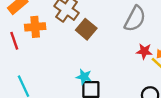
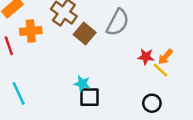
gray semicircle: (135, 19) -> (118, 22), moved

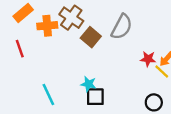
orange cross: (31, 31) -> (47, 26), moved
cyan line: (19, 93) -> (48, 94), moved

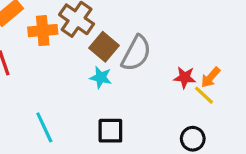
gray semicircle: (122, 27) -> (136, 53), moved
cyan star: (88, 84) -> (101, 77), moved

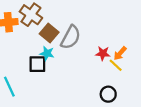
black square: (110, 131) -> (37, 64), moved

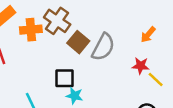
cyan star: (47, 53) -> (75, 96), moved
orange arrow: (120, 53) -> (148, 35), moved

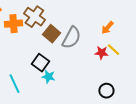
black square: (65, 78) -> (40, 63), turned 36
yellow line: (156, 79) -> (113, 50), moved

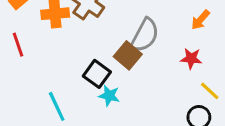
brown square: (51, 34) -> (128, 55), moved
yellow line: (113, 50) -> (210, 91), moved

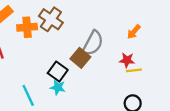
yellow line: (210, 91) -> (134, 70), moved, turned -49
cyan star: (109, 96) -> (58, 87), moved

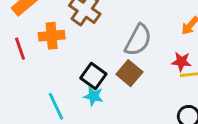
orange cross: (27, 27) -> (52, 36), moved
brown square: (80, 58) -> (129, 73), moved

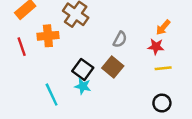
gray semicircle: (138, 40) -> (120, 39), size x0.6
red star: (181, 62) -> (156, 47), moved

